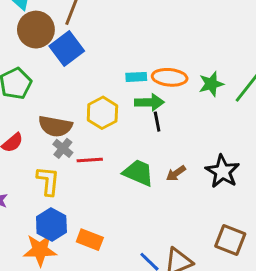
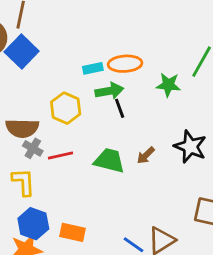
green star: (211, 84) -> (168, 85), moved, turned 30

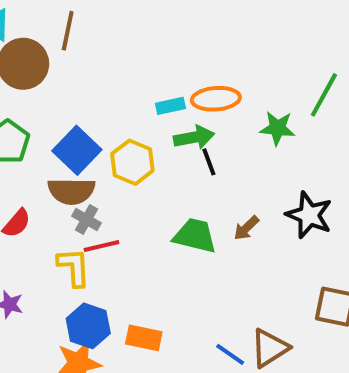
blue square: (22, 52) -> (77, 150), moved
red line: (60, 155) -> (102, 246), moved

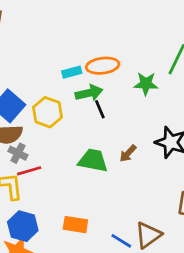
orange rectangle: (144, 338) -> (75, 225), moved

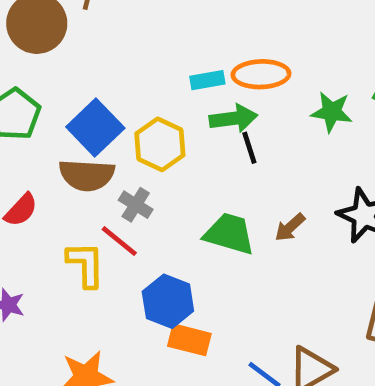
gray cross: (18, 153) -> (136, 205), moved
red line: (29, 171) -> (119, 241), turned 50
blue hexagon: (23, 226) -> (168, 301), moved

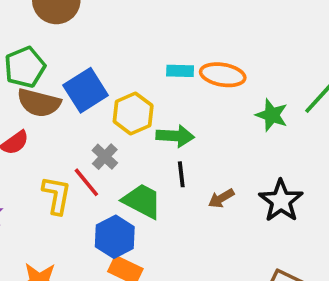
green arrow: (233, 118) -> (175, 136), moved
black line: (249, 148) -> (181, 174), moved
brown semicircle: (87, 175) -> (39, 103), moved
green trapezoid: (229, 234) -> (142, 201), moved

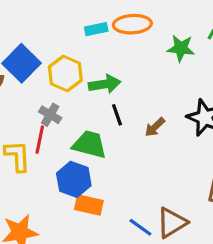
red line: (86, 182) -> (40, 140), turned 64

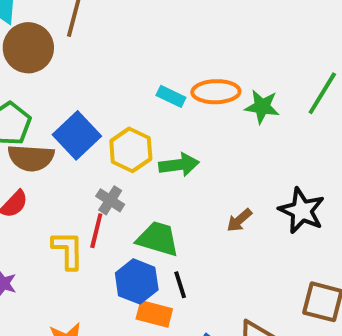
cyan rectangle: (96, 29) -> (171, 96), turned 35
green star: (181, 48) -> (262, 107), moved
black line: (117, 115) -> (180, 285), moved

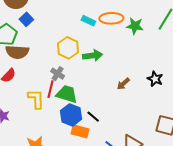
blue square: (77, 135) -> (26, 19), moved, size x0.6
black star: (302, 211) -> (155, 79), size x0.7
green trapezoid: (158, 239) -> (67, 94), moved
black line: (180, 285) -> (93, 117), turned -32

